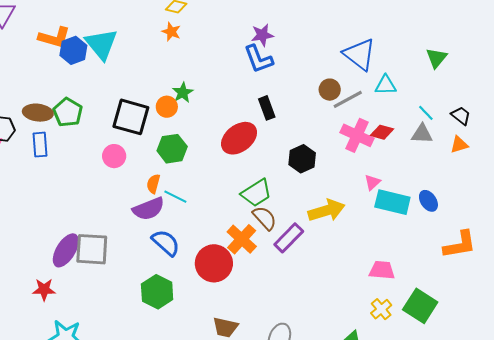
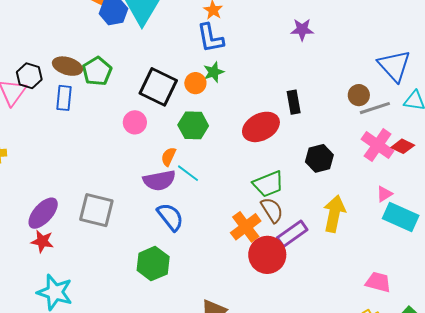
blue L-shape: (258, 59) -> (210, 38), moved
yellow arrow: (327, 211) -> (334, 214), turned -72
purple ellipse: (66, 250) -> (43, 213), moved
red circle: (214, 263) -> (267, 255), moved

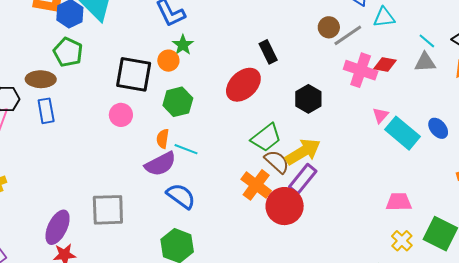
green pentagon: (97, 71) -> (68, 52), moved
yellow arrow: (334, 214) -> (303, 152), moved, turned 63
cyan rectangle: (401, 217) -> (402, 133), turned 32

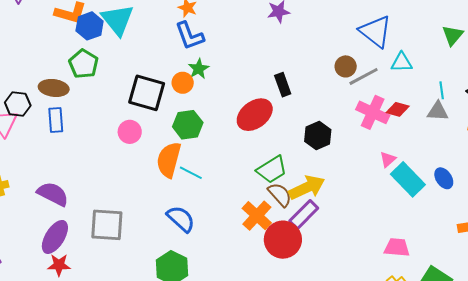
cyan line: (427, 41) -> (442, 90), turned 36
orange semicircle: (163, 139) -> (169, 160), size x1.8
purple semicircle: (160, 164) -> (53, 194), moved, turned -132

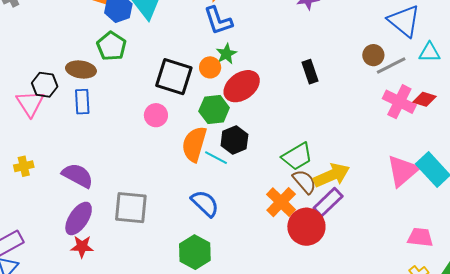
red ellipse: (255, 115) -> (242, 86), moved
black hexagon: (318, 136) -> (234, 140), moved
pink triangle: (388, 159) -> (403, 171), moved, size x2.0

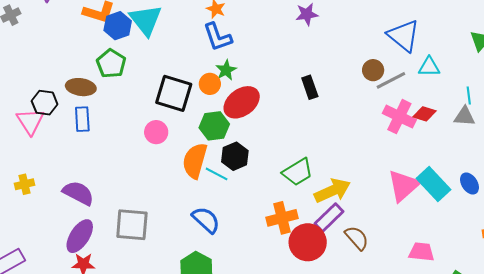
brown semicircle: (304, 182) -> (357, 238), moved
orange cross: (281, 202) -> (282, 218), turned 32

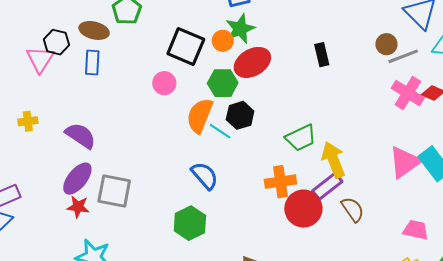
green star: (226, 70) -> (240, 29), size x1.4
yellow arrow: (332, 191) -> (333, 160), turned -93
gray square: (132, 225) -> (114, 191), moved

